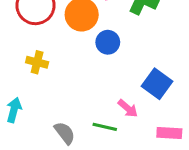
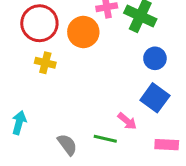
blue circle: (108, 42) -> (155, 58), moved
yellow cross: (37, 62) -> (45, 63), moved

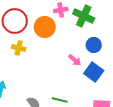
pink arrow: (127, 121) -> (75, 60), moved

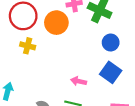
pink arrow: (75, 60) -> (79, 81), moved, turned 152

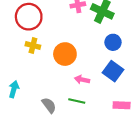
orange circle: (56, 23) -> (65, 54), moved

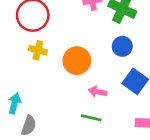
blue circle: (113, 42) -> (122, 46), moved
gray semicircle: (49, 105) -> (29, 126), moved, turned 56

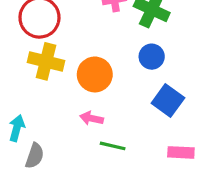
yellow cross: (38, 50) -> (46, 61), size x1.5
pink arrow: (98, 92) -> (92, 118), moved

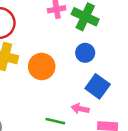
pink arrow: (92, 118) -> (80, 109), moved

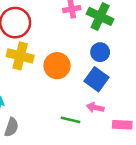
blue square: (98, 86) -> (96, 79), moved

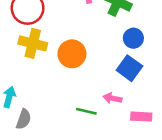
blue circle: (100, 52) -> (133, 38), moved
blue square: (96, 79) -> (129, 68), moved

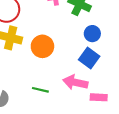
pink arrow: (112, 98) -> (75, 82), size x1.6
green line: (86, 111) -> (40, 90), moved

